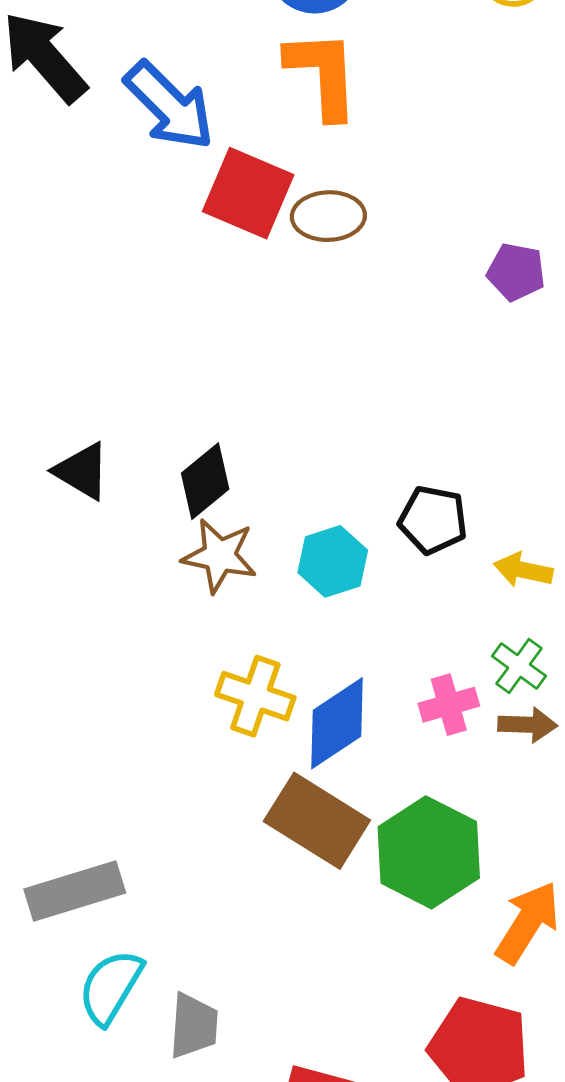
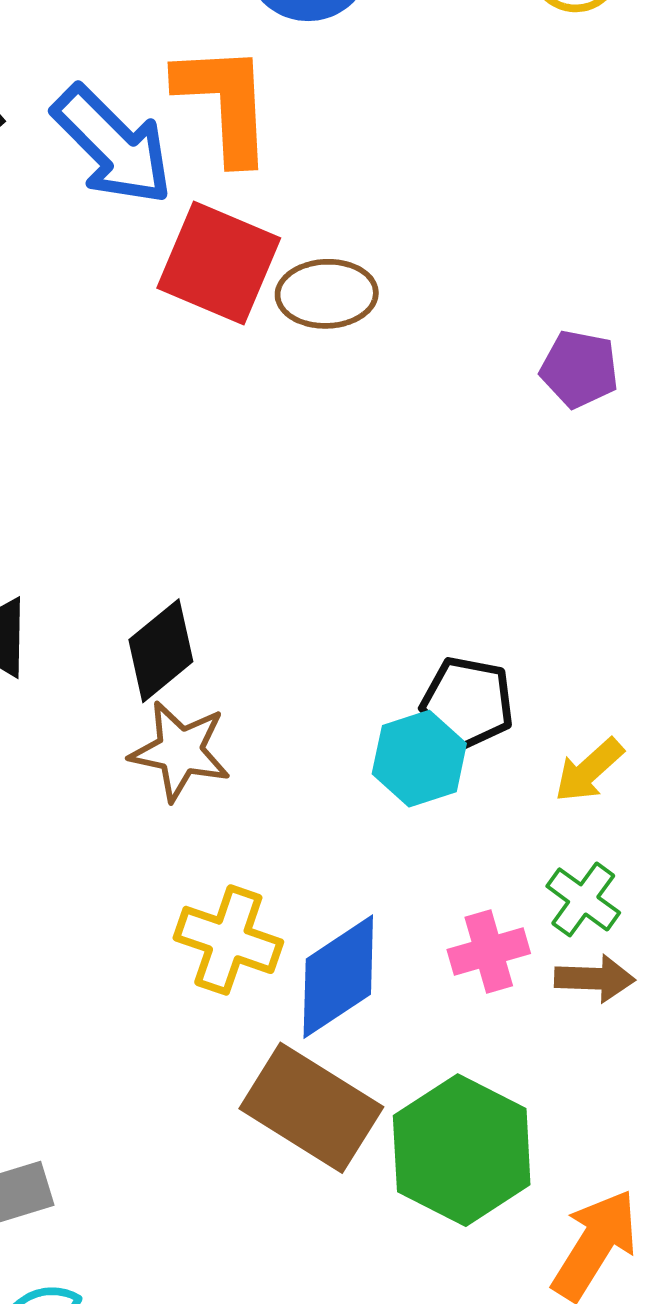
orange L-shape: (323, 74) -> (224, 103), moved
cyan hexagon: (333, 561) -> (419, 759), moved
yellow arrow: (523, 570) -> (589, 770), turned -54

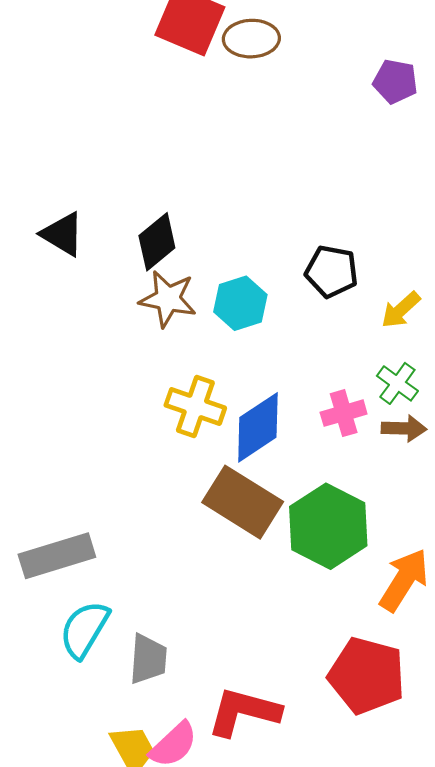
cyan hexagon: (419, 759) -> (240, 303), moved

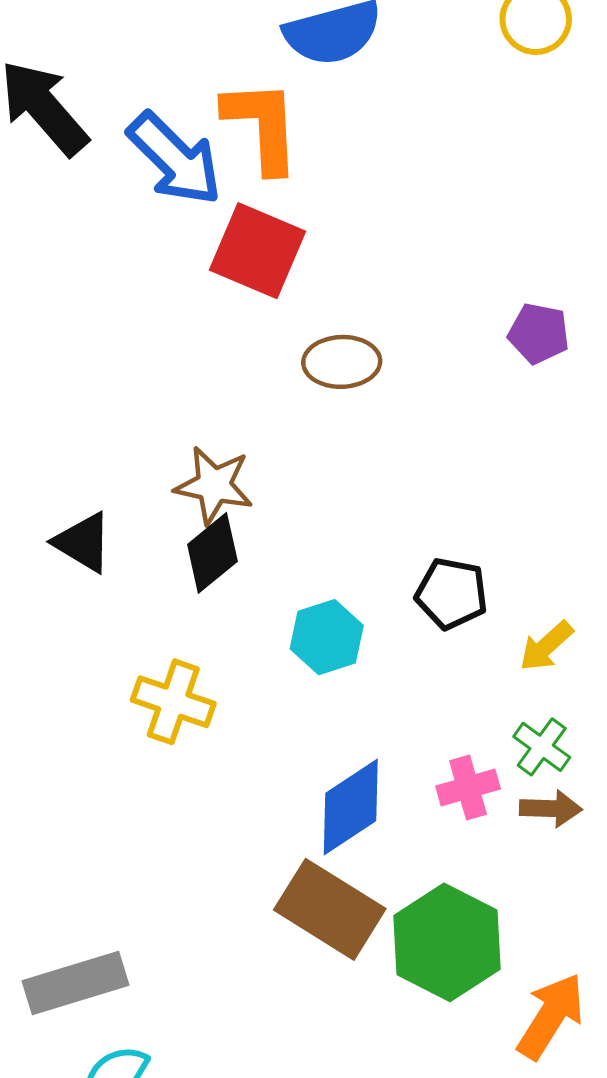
brown ellipse: (251, 39) -> (342, 362), moved
brown star: (168, 299) -> (214, 485), moved
yellow cross: (195, 406) -> (173, 702), moved

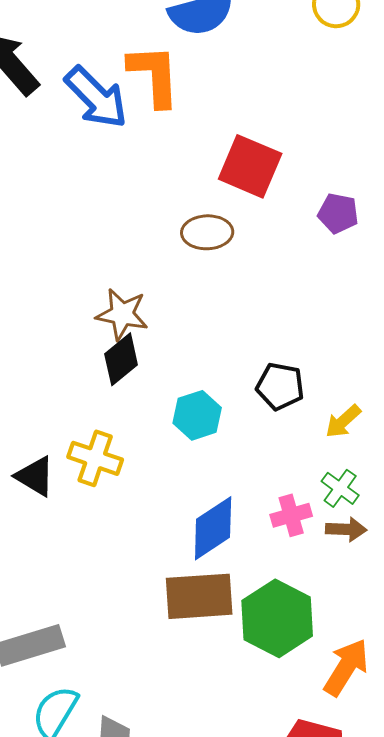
red square: (258, 251) -> (250, 166), moved
black triangle: (83, 542) -> (35, 476), moved
brown rectangle: (330, 909) -> (199, 596), turned -36

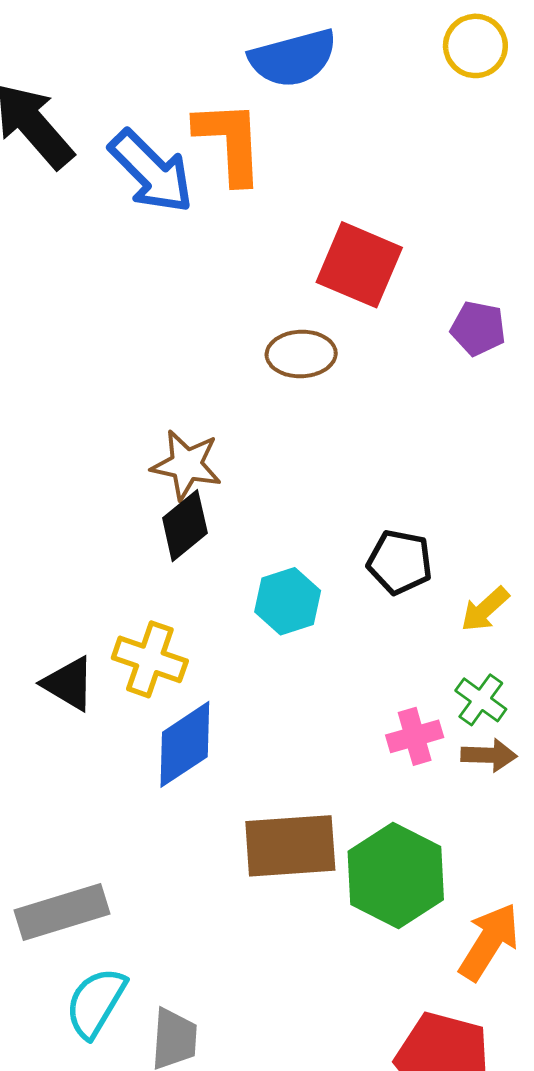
blue diamond: (213, 528) -> (185, 744), moved

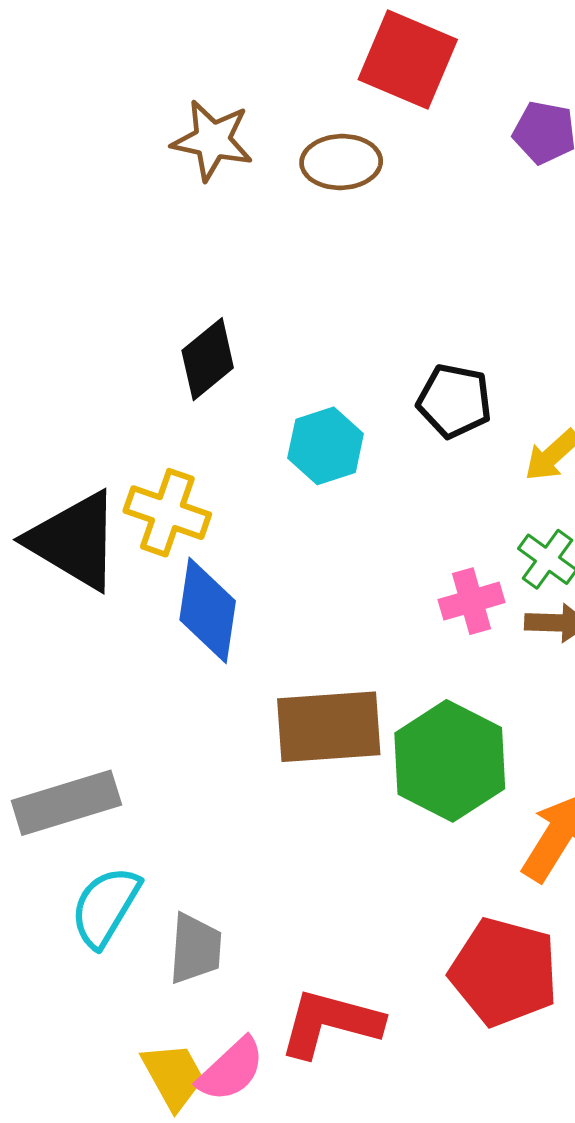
brown star: (186, 465) -> (212, 140), moved
black triangle: (69, 684) -> (74, 541), size x1.6
blue diamond: (185, 744) -> (208, 610), turned -48

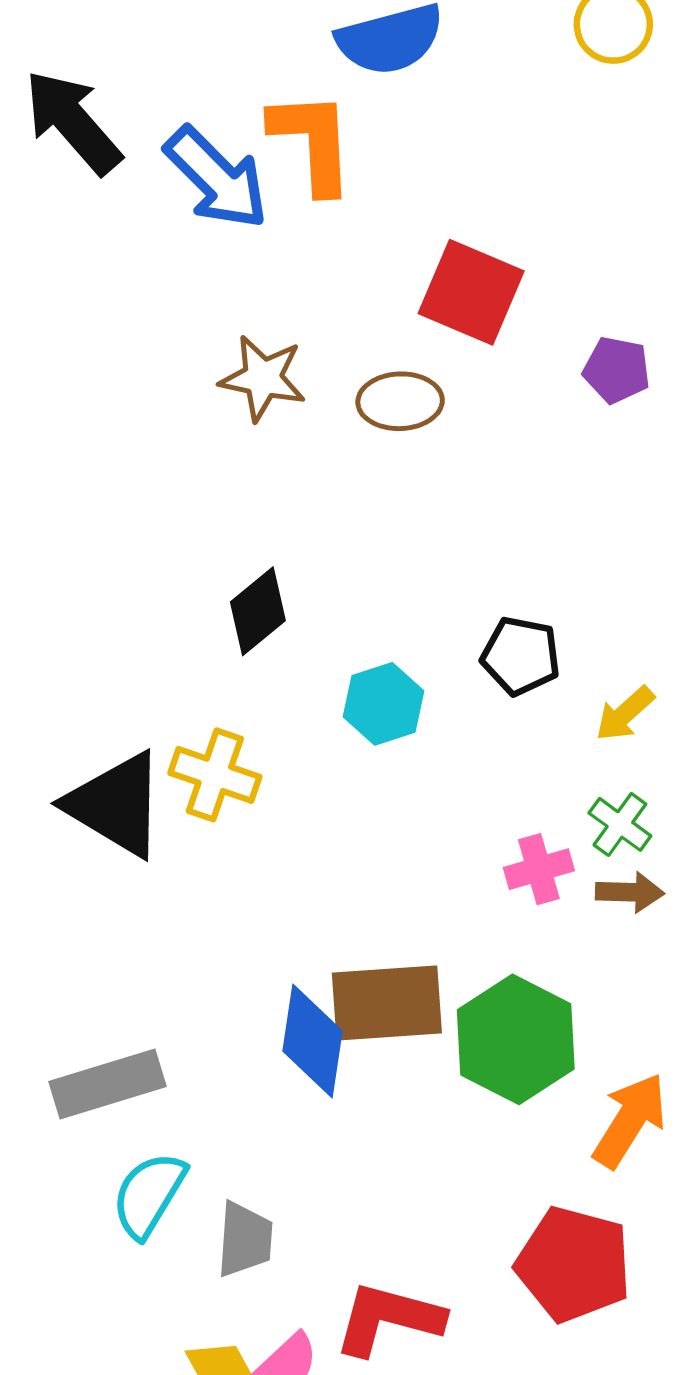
blue diamond: (208, 610) -> (312, 1041), moved

